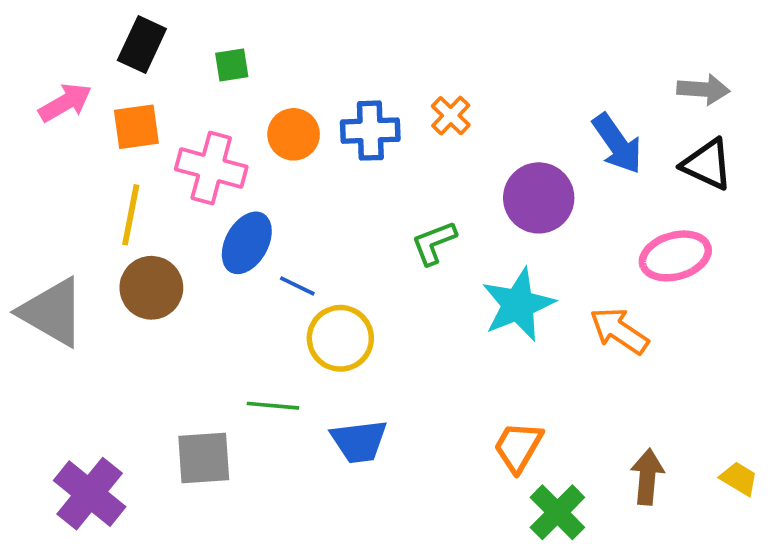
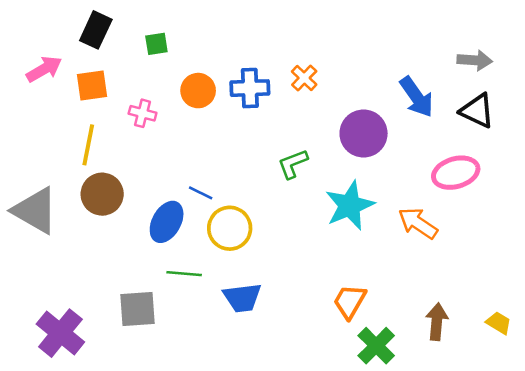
pink cross: (211, 168) -> (143, 113), size x0.6
blue ellipse: (247, 243) -> (167, 222), moved

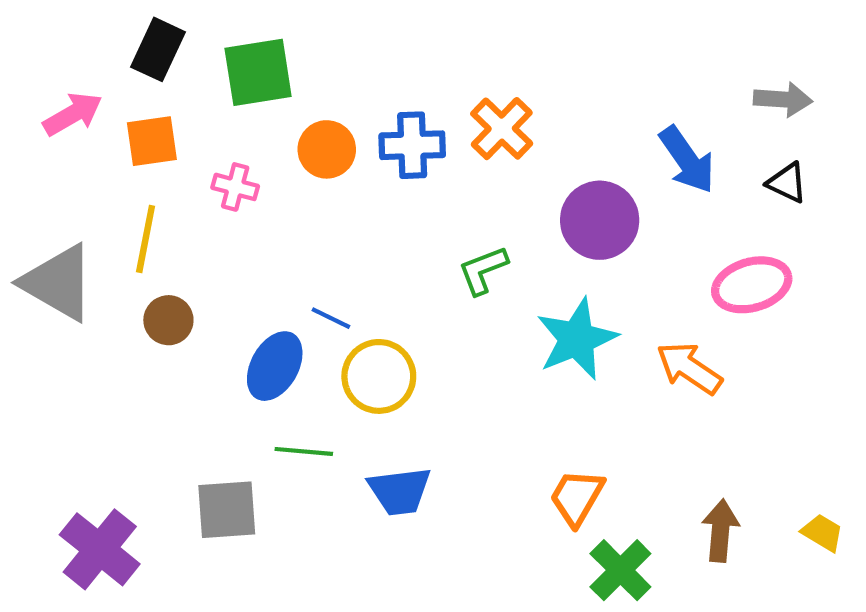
green square: (156, 44) -> (258, 72), size x1.8
orange cross: (304, 78) -> (502, 129), size x1.4
black triangle: (477, 111) -> (787, 183), size x0.7
brown circle: (102, 194) -> (168, 320), size x0.7
gray triangle: (35, 211) -> (58, 283), moved

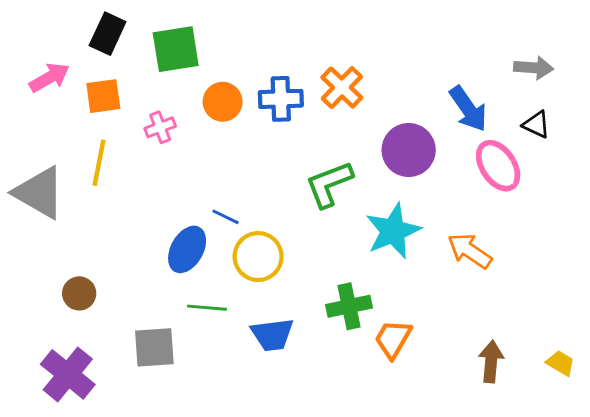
pink cross: (235, 187) -> (160, 127), turned -36
green L-shape: (483, 270) -> (329, 184), size x1.4
pink ellipse: (752, 285) -> (498, 166), moved, turned 72
brown circle: (168, 320) -> (79, 293), moved
green cross: (620, 570) -> (349, 306), moved, turned 33

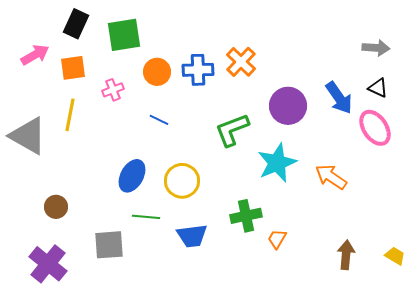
blue arrow: (468, 109) -> (339, 98), moved
pink ellipse: (498, 166) -> (375, 128), moved
blue line: (225, 217) -> (159, 120), moved
orange trapezoid: (393, 339) -> (277, 239), size x0.7

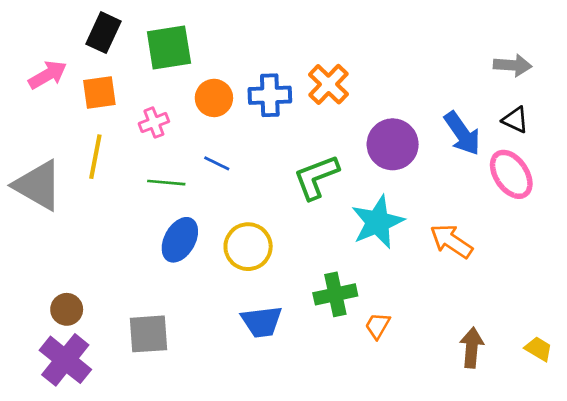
brown circle: (56, 207) -> (67, 309), moved
green line: (146, 217) -> (166, 183), moved

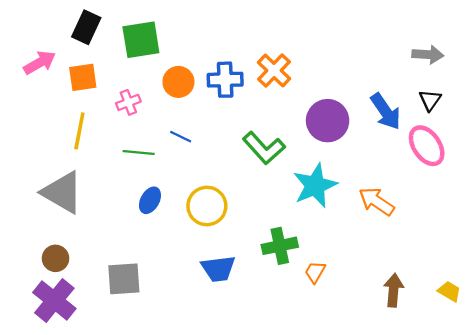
black triangle: (515, 120) -> (430, 100), turned 40
green L-shape: (316, 177) -> (264, 148), turned -111
gray triangle: (38, 185) -> (62, 192), moved
blue ellipse: (180, 240) -> (150, 200), size x0.7

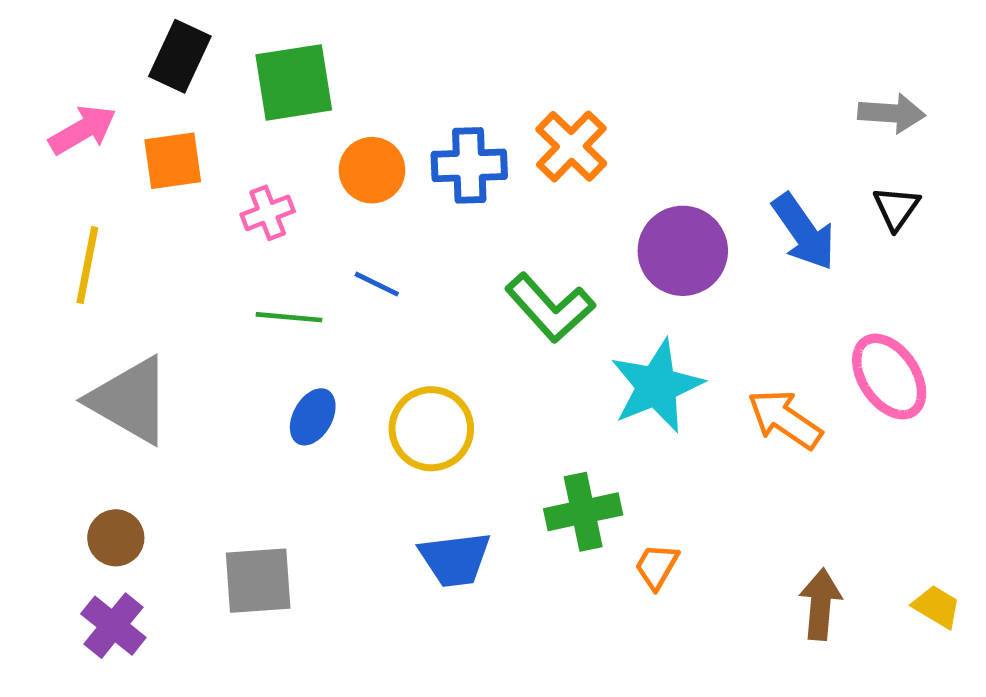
yellow line: (79, 131) -> (87, 265), moved
pink ellipse: (427, 146) -> (889, 377), moved
purple cross: (54, 300) -> (113, 626), size x0.7

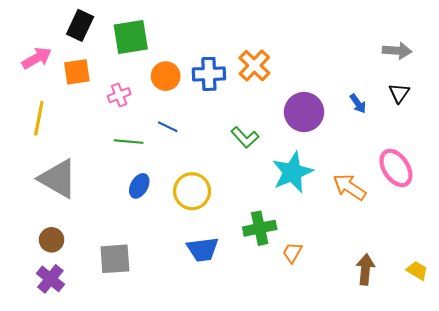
blue arrow: (804, 232) -> (358, 104), size x0.6
green L-shape: (550, 308) -> (245, 137), size x0.7

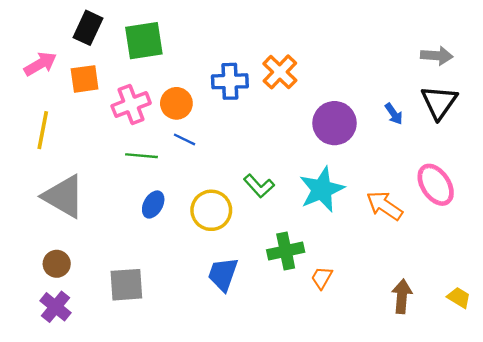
orange circle: (166, 76) -> (176, 103), moved
black triangle: (399, 93) -> (439, 102), size x1.6
pink cross: (119, 95) -> (131, 105), size x1.5
green L-shape: (245, 137) -> (259, 186), moved
blue trapezoid: (203, 249) -> (223, 274), turned 116

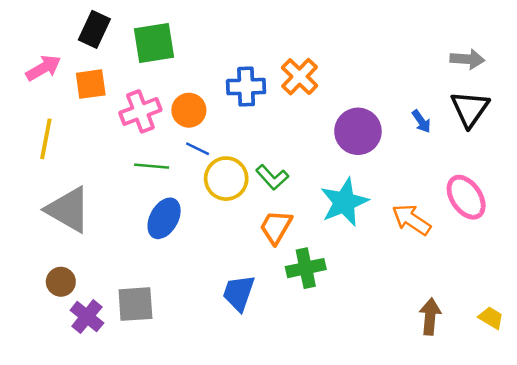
green L-shape: (259, 186) -> (272, 177), moved
blue ellipse: (153, 205) -> (164, 218), size x1.4
yellow circle: (211, 210) -> (226, 179), moved
orange trapezoid: (322, 278) -> (276, 227), moved, size x1.4
purple cross: (56, 307) -> (87, 317), moved

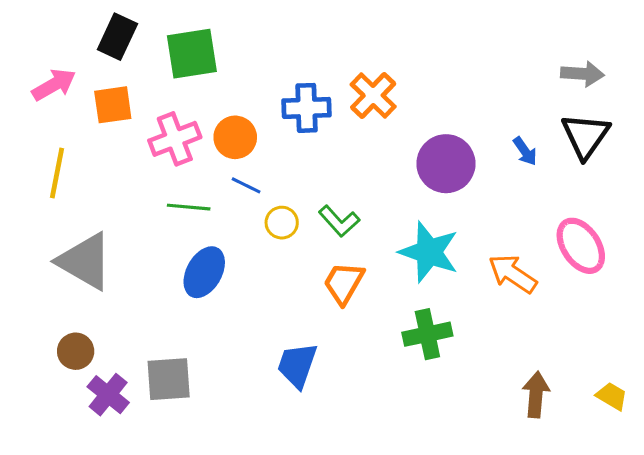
yellow circle: (226, 179) -> (282, 223), size x0.6
cyan star: (344, 202) -> (429, 252), turned -30
green cross: (306, 268) -> (427, 334), moved

